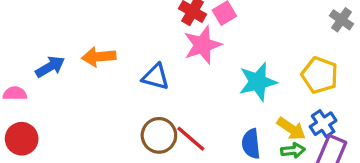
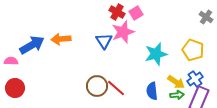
blue arrow: (50, 67) -> (32, 45), size x1.4
blue triangle: (156, 77) -> (104, 41), moved, turned 42

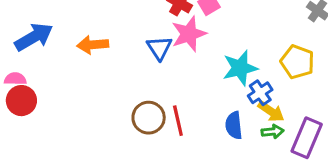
blue arrow: (32, 45) -> (34, 37), moved
blue cross: (195, 79) -> (260, 93), moved
red circle: (15, 88) -> (21, 101), moved
red line: (116, 88) -> (178, 121), turned 36

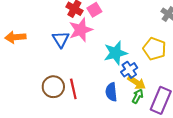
green arrow: (273, 132) -> (138, 96), turned -56

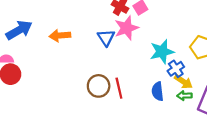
green arrow: (138, 96) -> (184, 96), turned -120

